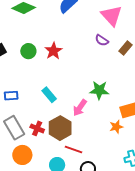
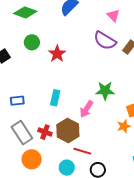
pink triangle: (112, 16) -> (113, 15), size x0.6
purple semicircle: (102, 40) -> (105, 41), size x1.6
green circle: (28, 51) -> (32, 42), moved
cyan rectangle: (49, 95) -> (55, 98), turned 56

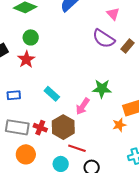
red star: (57, 54) -> (26, 59), moved
cyan rectangle: (55, 98) -> (52, 94), turned -63
gray rectangle: (22, 133) -> (17, 127), turned -50

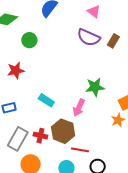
green circle: (31, 37) -> (29, 40), moved
red star: (26, 59) -> (16, 70), turned 30
gray rectangle: (17, 127) -> (18, 139), turned -60

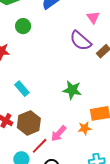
pink arrow: (79, 108) -> (59, 134), moved
red line: (80, 150) -> (40, 146), turned -72

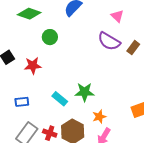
green star: (72, 90) -> (85, 92), moved
orange star: (85, 128) -> (99, 117), moved

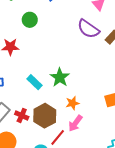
green star: (85, 92) -> (60, 77), turned 30

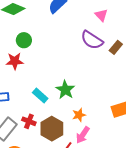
green circle: (30, 20) -> (24, 40), moved
red cross: (22, 115) -> (29, 121), moved

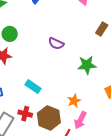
purple semicircle: (92, 40) -> (56, 44), moved, size x0.7
green star: (65, 90) -> (87, 65), moved, turned -30

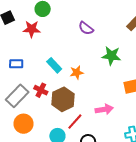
orange star: (74, 101) -> (77, 73), moved
pink arrow: (80, 120) -> (104, 109), moved, turned -138

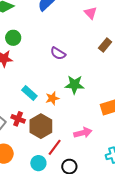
green star: (111, 56) -> (75, 85), moved

